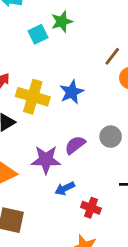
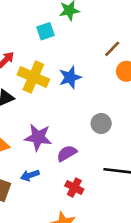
cyan square: (38, 34) -> (46, 31), moved
purple semicircle: (75, 145) -> (67, 153), moved
blue arrow: (65, 188) -> (30, 175), moved

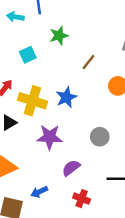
cyan square: (46, 31) -> (28, 55), moved
brown line: (112, 49) -> (88, 62), moved
purple star: (38, 137) -> (50, 137), moved

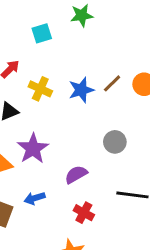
brown line: (88, 62) -> (112, 83), moved
yellow cross: (32, 101) -> (40, 89), size x0.7
purple star: (50, 137) -> (33, 149), moved, turned 30

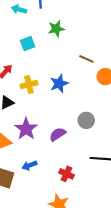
brown line: (112, 83) -> (86, 59), moved, turned 72
yellow cross: (40, 89) -> (29, 85), turned -35
purple semicircle: (76, 174) -> (58, 134), moved

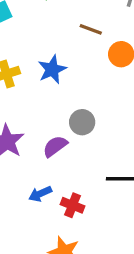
gray circle: (86, 120) -> (82, 122), moved
blue arrow: (29, 165) -> (40, 194), moved

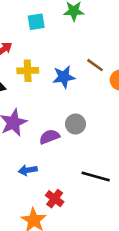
brown line: (91, 29) -> (95, 65), moved
red cross: (72, 205) -> (55, 199), moved

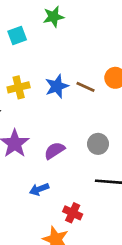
brown line: (95, 65) -> (85, 87), moved
gray circle: (76, 124) -> (98, 144), moved

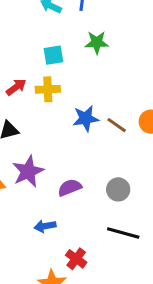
yellow cross: (19, 87) -> (48, 89), moved

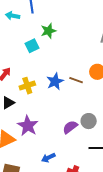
cyan square: (53, 55) -> (32, 46), moved
yellow cross: (48, 89) -> (27, 86), moved
purple semicircle: (70, 188) -> (70, 127), moved

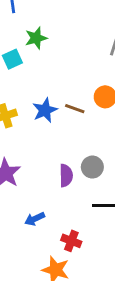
purple semicircle: (70, 127) -> (66, 175), turned 126

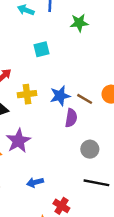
green star: (36, 38) -> (79, 23), moved
purple semicircle: (66, 175) -> (71, 118), moved

